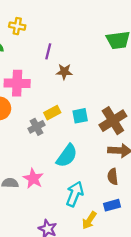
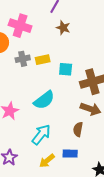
gray cross: (36, 127) -> (23, 59), moved

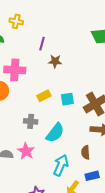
gray cross: (23, 59) -> (31, 121), moved, turned 32
brown semicircle: (78, 129) -> (86, 152), moved

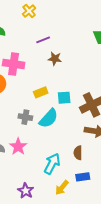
yellow cross: (16, 21) -> (29, 11), moved, turned 32
purple line: (42, 44) -> (43, 40), turned 48
cyan semicircle: (55, 133) -> (49, 118), moved

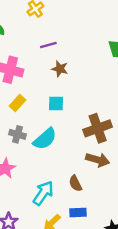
yellow rectangle: (41, 92) -> (17, 103), moved, turned -32
cyan square: (64, 98) -> (56, 103), moved
brown semicircle: (78, 153) -> (75, 183), turned -32

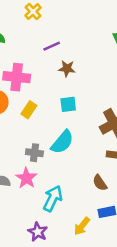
gray cross: (17, 134) -> (34, 153), moved
cyan arrow: (43, 193) -> (53, 199), moved

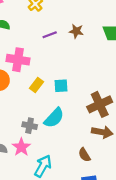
brown star: (67, 69) -> (76, 31), moved
yellow rectangle: (29, 110) -> (36, 85), moved

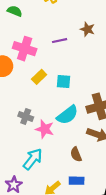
purple line: (50, 35) -> (60, 41), moved
cyan semicircle: (54, 118) -> (67, 115), moved
pink star: (21, 147) -> (45, 129), moved, turned -30

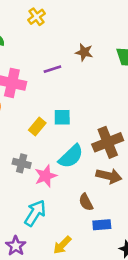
yellow rectangle: (39, 77) -> (37, 127), moved
pink star: (45, 129) -> (46, 176), turned -30
blue rectangle: (77, 181) -> (102, 225), moved

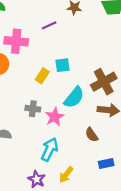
blue rectangle: (102, 225) -> (106, 163), moved
yellow arrow: (62, 245) -> (66, 175), moved

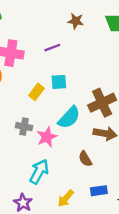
purple line: (49, 25) -> (52, 48), moved
yellow arrow: (66, 175) -> (66, 198), moved

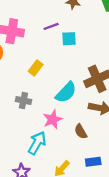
cyan square: (59, 82) -> (69, 39), moved
pink star: (47, 137) -> (53, 119), moved

